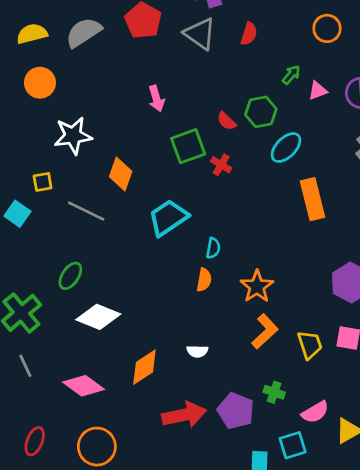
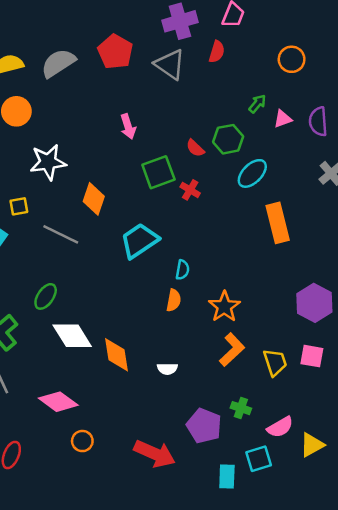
red semicircle: (249, 34) -> (217, 52), moved
white diamond: (98, 317) -> (72, 336), turned 36
orange diamond: (144, 367) -> (117, 355), moved, turned -66
red arrow: (184, 415) -> (155, 454), moved, turned 36
orange circle: (97, 447) -> (82, 441), moved, size x0.6

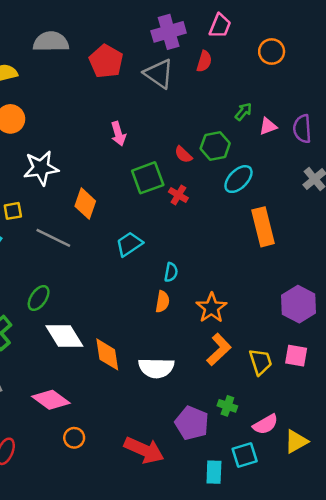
orange circle: (292, 59) -> (272, 51), moved
gray semicircle: (58, 63) -> (51, 42), moved, turned 32
cyan trapezoid: (139, 241) -> (129, 244), size x0.7
white semicircle: (167, 369) -> (156, 368), size x1.8

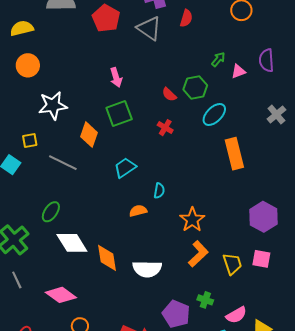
purple semicircle: (302, 129) -> (266, 60), moved
green square: (148, 178) -> (119, 113), moved
orange semicircle: (162, 302) -> (138, 211), moved, turned -114

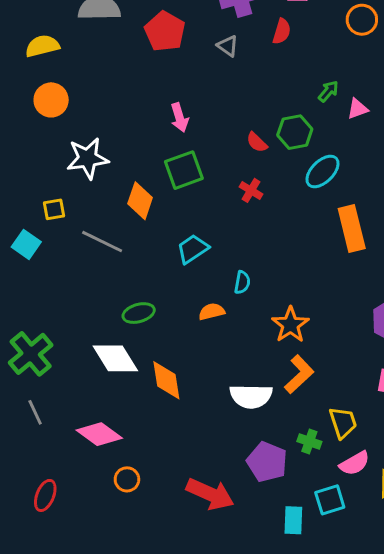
gray triangle: (149, 28) -> (228, 46), size x0.6
green ellipse: (51, 212) -> (139, 313), moved, turned 40
yellow trapezoid: (232, 264) -> (343, 422), moved
white semicircle: (147, 269) -> (251, 396), moved

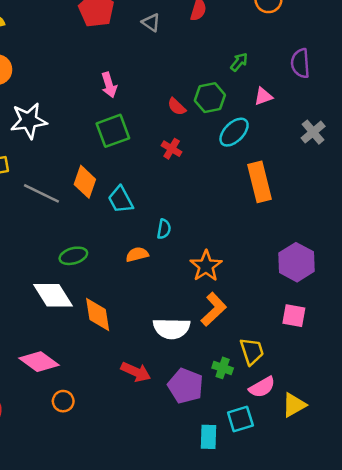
pink triangle: (358, 109) -> (263, 96), moved
orange diamond: (140, 201) -> (85, 182), moved
cyan trapezoid: (193, 249) -> (121, 200), turned -84
red arrow: (210, 494) -> (136, 372), moved, size x0.7

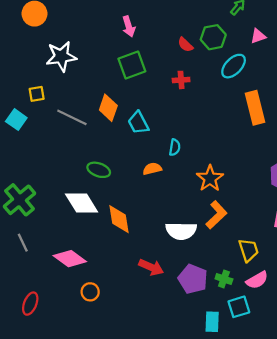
red cross: (172, 149) -> (181, 80), turned -35
green ellipse: (73, 256) -> (99, 170), turned 35
green cross: (223, 368) -> (224, 279), moved

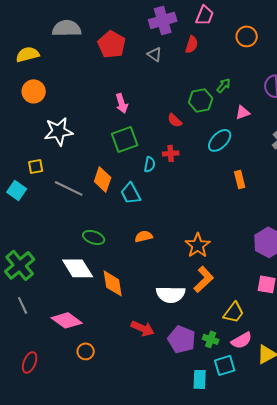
green hexagon: (213, 37) -> (201, 100), moved
orange rectangle: (255, 108) -> (240, 179), size x0.6
cyan semicircle: (175, 147) -> (150, 164), moved
yellow trapezoid: (248, 250) -> (234, 312), turned 55

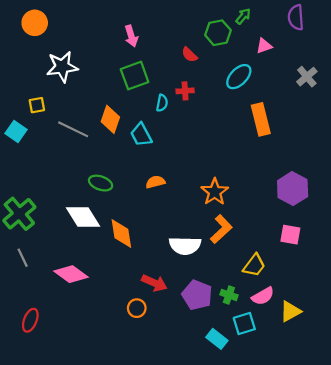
orange rectangle: (240, 179) -> (261, 119), size x1.6
orange circle: (86, 351) -> (137, 308), moved
cyan rectangle: (200, 379) -> (217, 339), turned -54

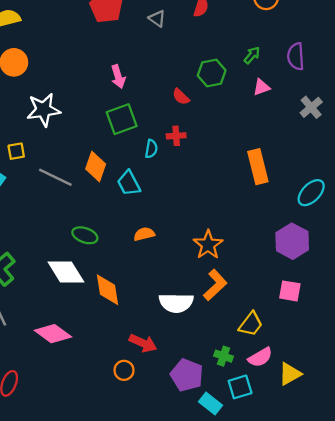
green arrow: (243, 16) -> (252, 55), moved
cyan ellipse: (239, 77) -> (311, 193), moved
gray cross: (307, 77) -> (311, 107), moved
purple pentagon: (197, 295) -> (187, 375), moved

